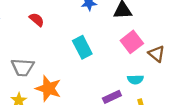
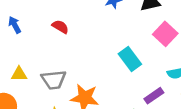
cyan rectangle: (82, 47) -> (130, 59), moved

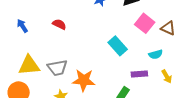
yellow triangle: (19, 74) -> (29, 65), size x1.6
purple rectangle: (154, 96) -> (139, 74), turned 35

